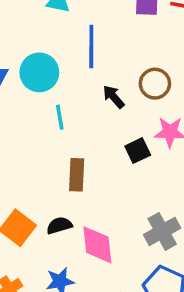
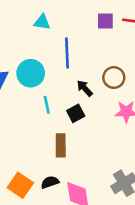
black square: (138, 151) -> (76, 113), moved

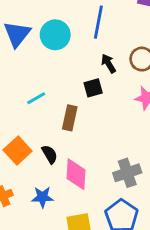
cyan line: (47, 105) -> (36, 98), moved, turned 60
black semicircle: (50, 182) -> (50, 154), turned 66

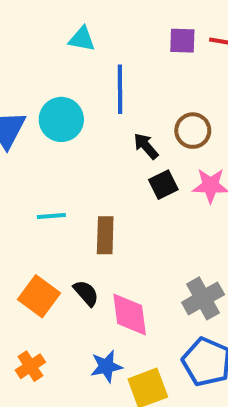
black square: (93, 88) -> (163, 185), moved
cyan line: (36, 98) -> (51, 216), turned 36
blue star: (42, 197) -> (106, 366), moved

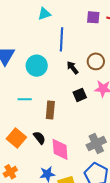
cyan triangle: (82, 39) -> (44, 14), turned -32
cyan circle: (61, 119) -> (37, 66), moved
black square: (163, 185) -> (80, 95), moved

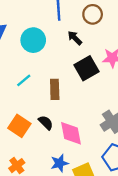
brown circle: (96, 61) -> (93, 14), moved
black square: (80, 95) -> (87, 68), size x1.5
cyan line: (25, 99) -> (24, 80), turned -32

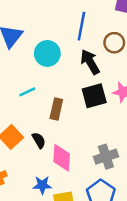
black arrow: (75, 38) -> (90, 62), size x1.5

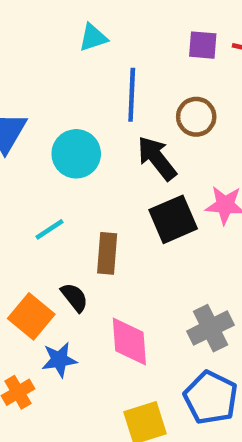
black semicircle: (39, 140) -> (74, 297), moved
blue star: (42, 185) -> (59, 360), moved

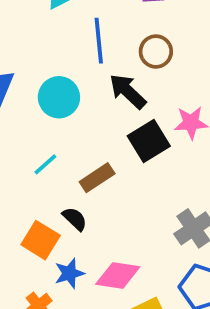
brown rectangle: (107, 253) -> (97, 178), turned 60
pink diamond: (129, 342) -> (118, 276), moved, turned -69

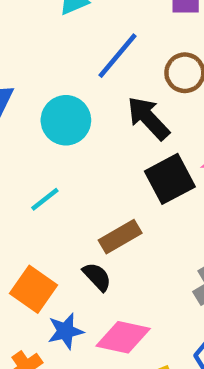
blue line: (99, 41) -> (118, 56), turned 42
brown rectangle: (97, 178) -> (120, 237), moved
black semicircle: (75, 219) -> (97, 277), moved

